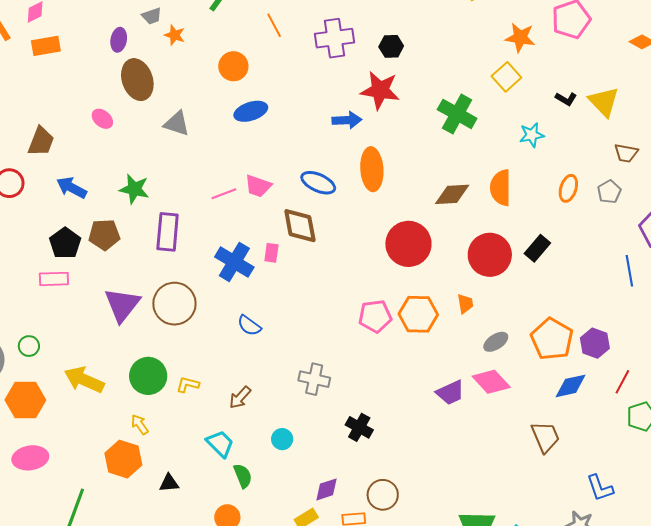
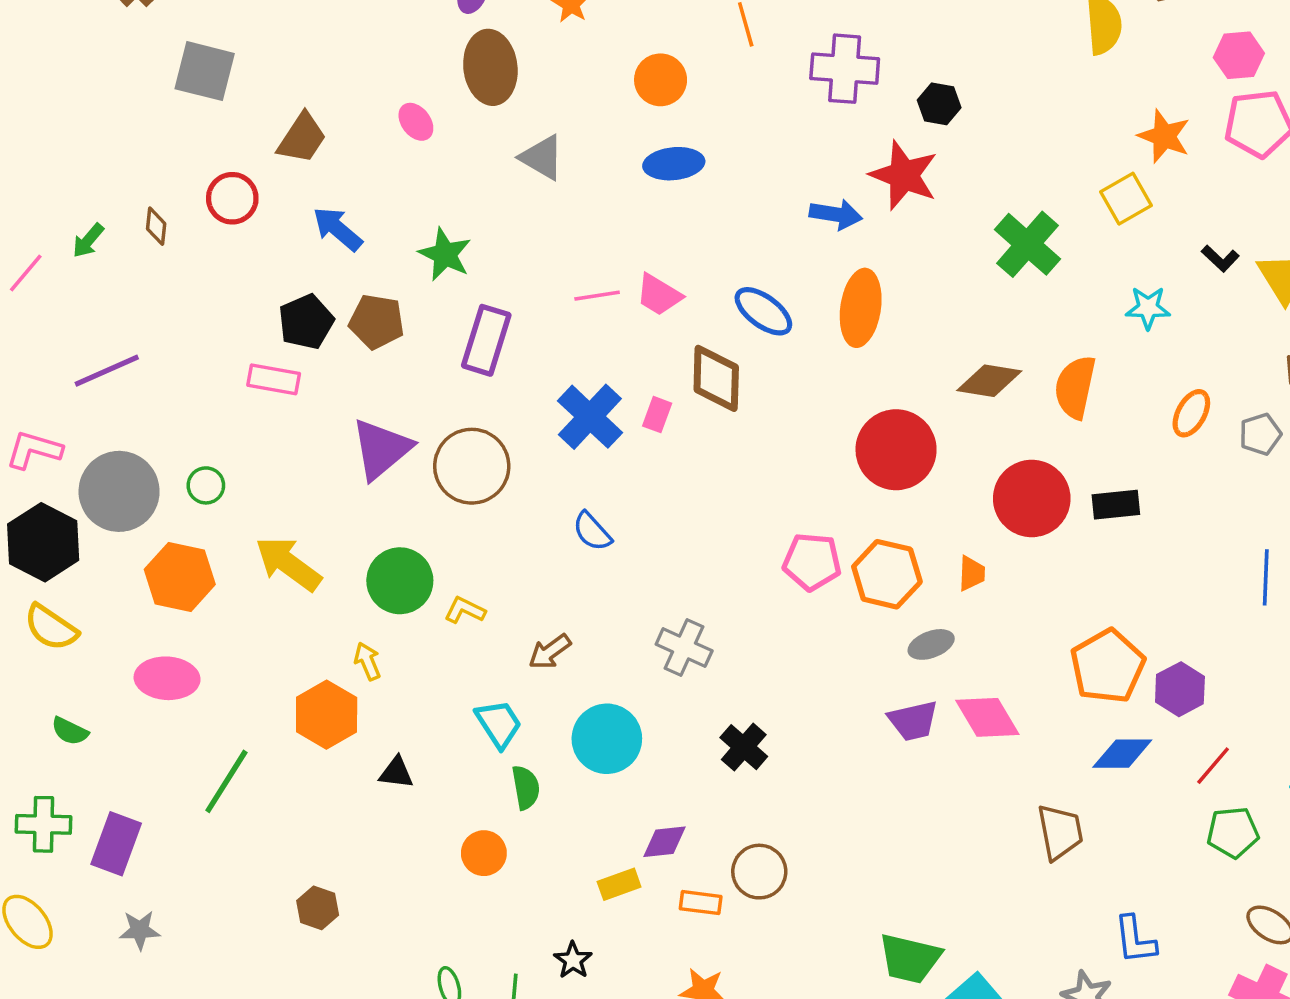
black rectangle: (537, 248) -> (1116, 505), turned 32
gray ellipse: (496, 342) -> (931, 644), moved
cyan circle: (282, 439) -> (607, 739), size x1.8

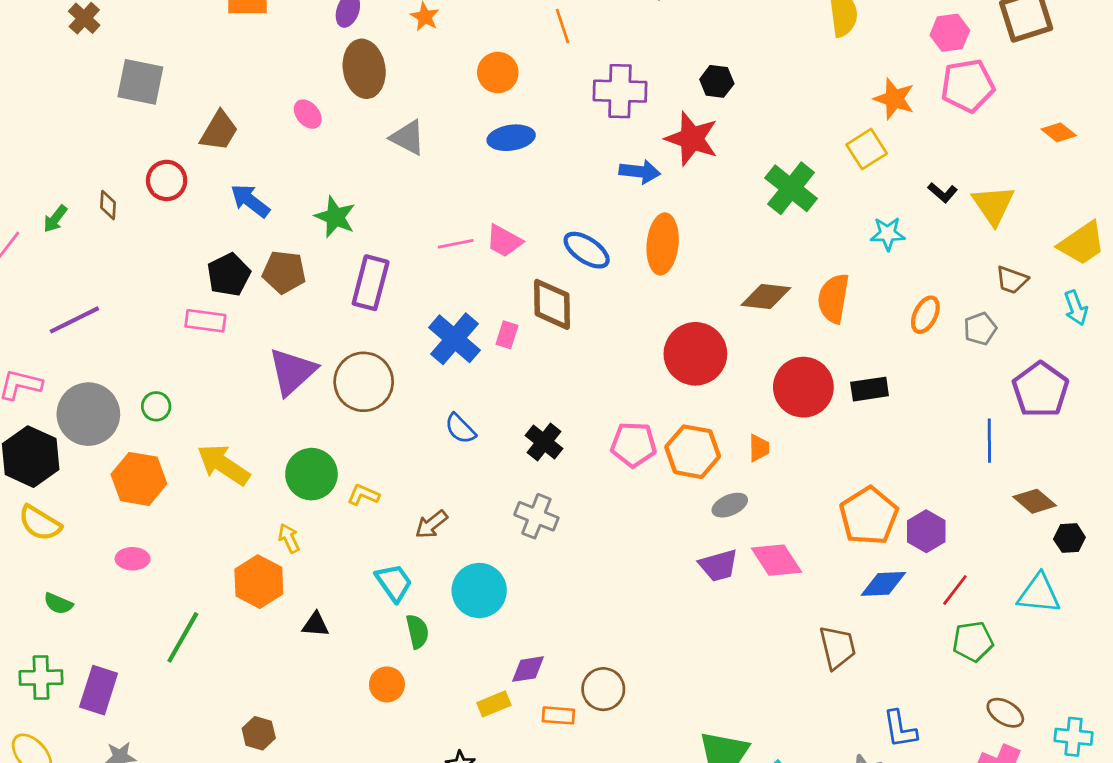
purple cross: (845, 69) -> (620, 91), moved
pink ellipse: (167, 678) -> (133, 559), size x0.7
black cross: (744, 747) -> (544, 442), moved

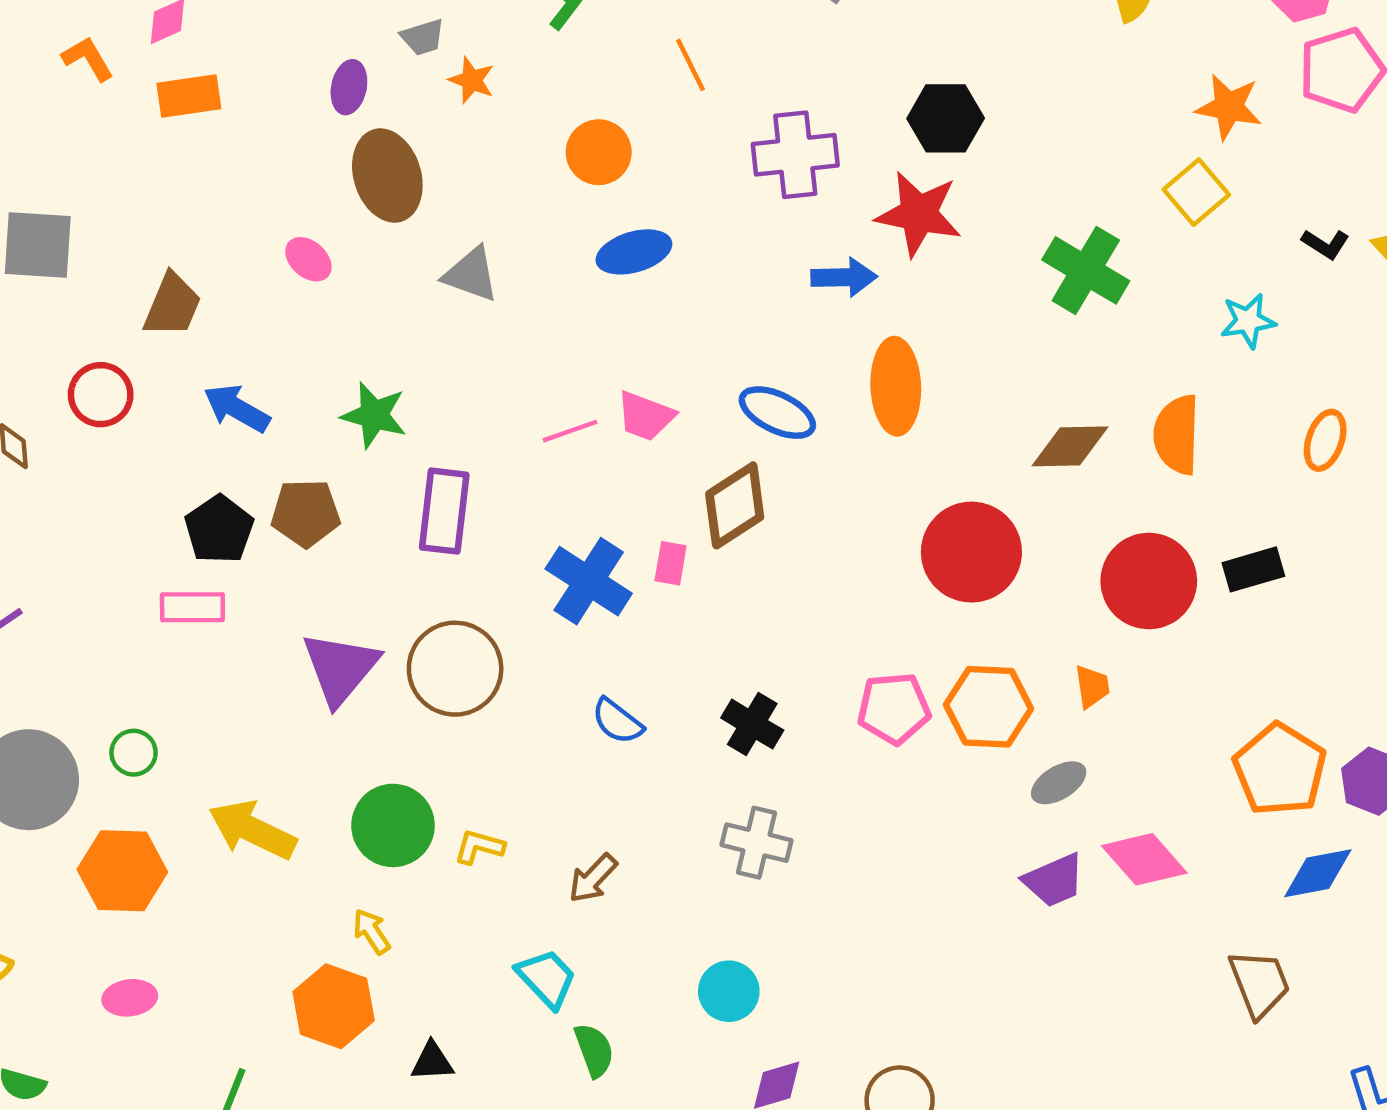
black hexagon: (717, 81) -> (946, 118), size x1.4
brown diamond: (552, 304) -> (735, 505), turned 66
cyan circle: (479, 590) -> (729, 991), moved, size x0.7

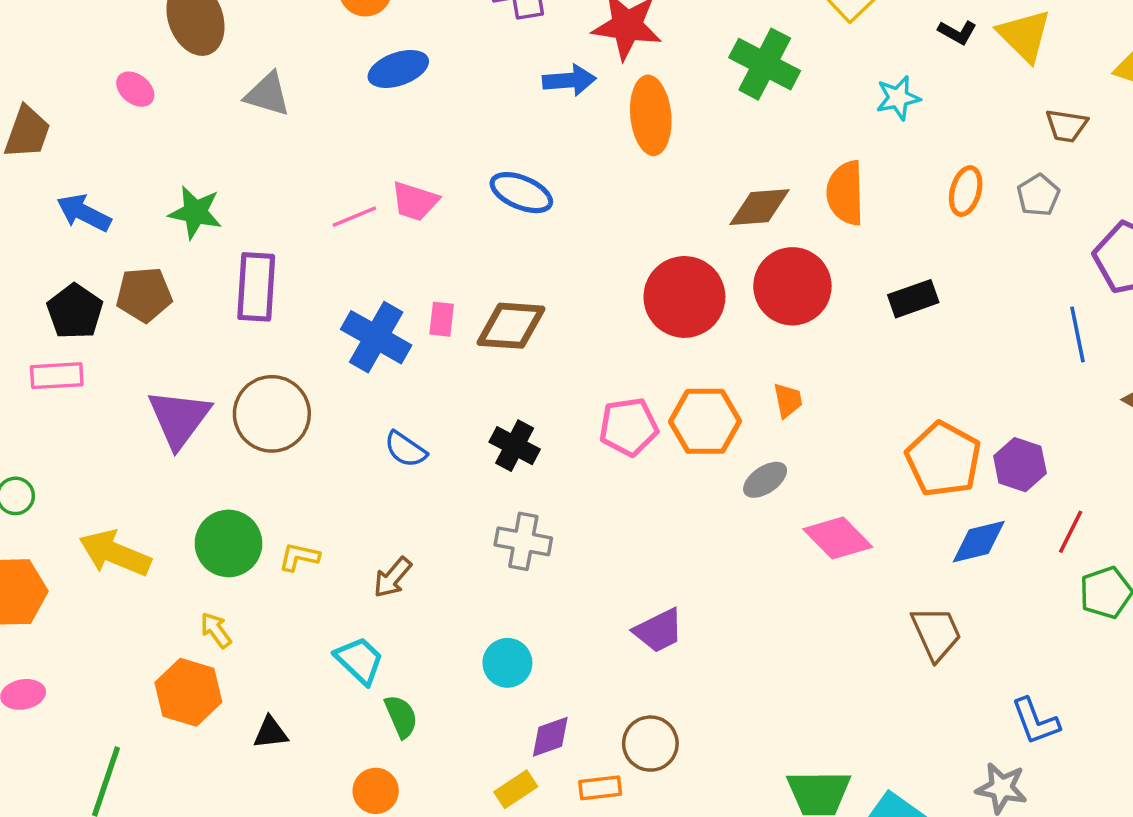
orange ellipse: (896, 386) -> (651, 115), moved
brown diamond: (735, 505) -> (511, 326), moved, turned 40
red circle: (1149, 581) -> (792, 286), moved
purple trapezoid: (1054, 880) -> (659, 631), moved

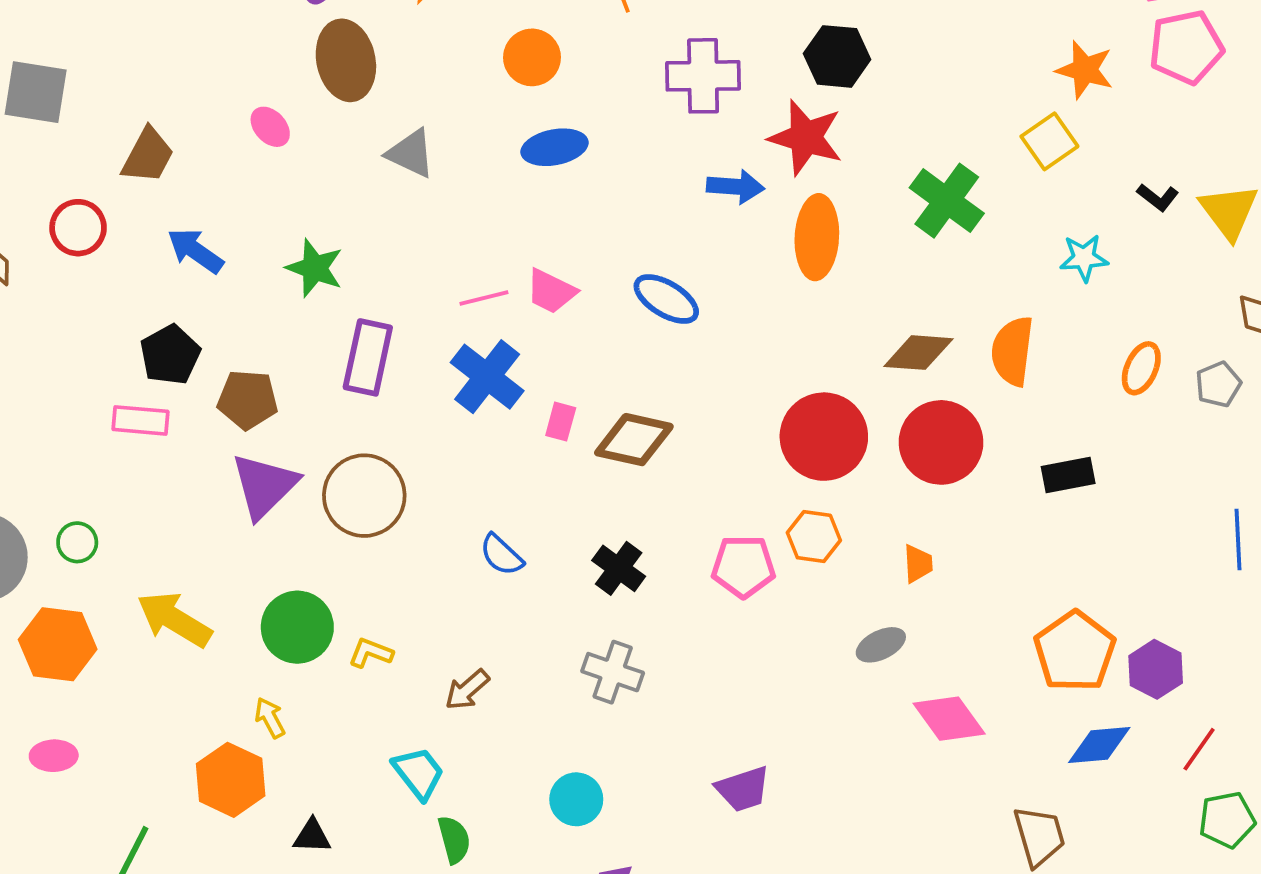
brown pentagon: (144, 295) -> (248, 400), moved
blue cross: (376, 337) -> (487, 377), moved
orange hexagon: (705, 421) -> (814, 537), moved, size x0.7

